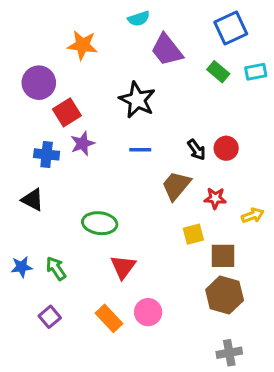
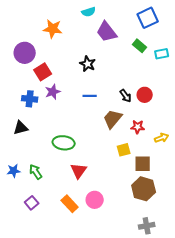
cyan rectangle: (256, 72) -> (162, 54), moved
black star: (137, 100) -> (88, 64), size x0.7
black triangle: (33, 200) -> (21, 128), turned -42

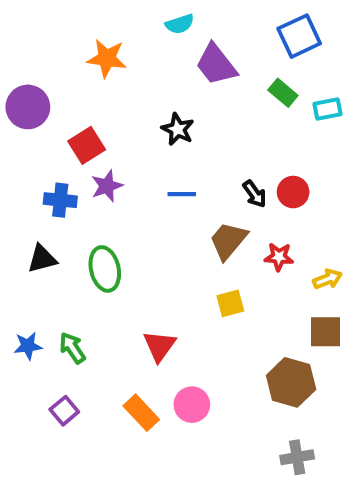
purple circle: (25, 53) -> (28, 107), moved
green ellipse: (64, 143) -> (105, 269), moved, turned 70
yellow square: (124, 150) -> (230, 303), moved
brown square: (143, 164) -> (325, 332), moved

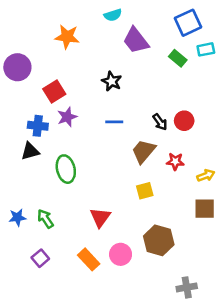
cyan rectangle: (328, 109) -> (206, 49), moved
black triangle: (42, 259) -> (30, 151), moved
brown hexagon: (291, 382) -> (159, 240), moved

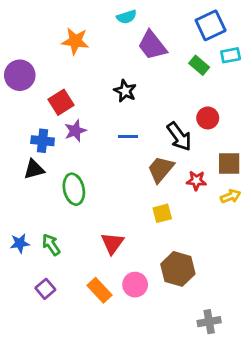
red circle: (184, 121) -> (208, 118), moved
black arrow: (160, 122) -> (179, 136), size x1.5
brown square: (205, 209) -> (229, 164), moved

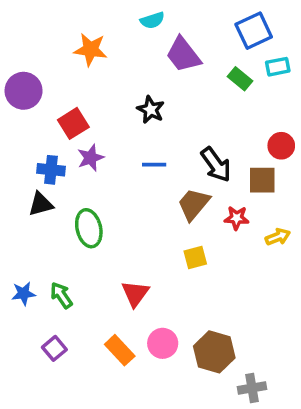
red circle: (208, 118) -> (281, 146), moved
brown square: (229, 164) -> (262, 180), moved
brown hexagon: (178, 269) -> (214, 352), moved

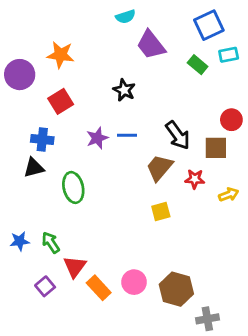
orange star: (91, 50) -> (61, 55), moved
purple star: (91, 158) -> (97, 138), moved
red triangle: (135, 293) -> (75, 267), moved

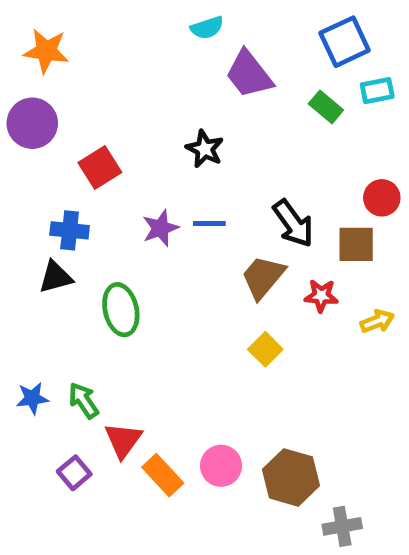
orange star: (61, 55) -> (46, 51), moved
yellow square: (161, 211) -> (265, 349), turned -30

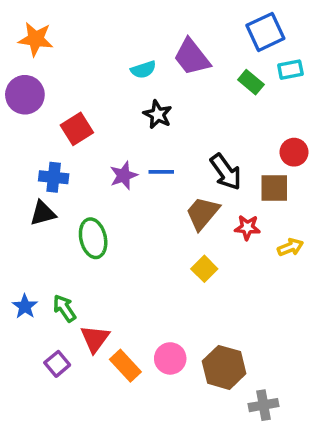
cyan semicircle: (207, 28) -> (143, 70), moved
blue star: (32, 398) -> (25, 306), turned -30

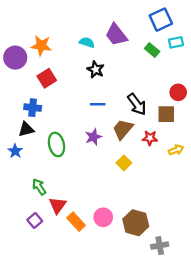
orange star: (36, 39) -> (41, 46), moved
cyan semicircle: (143, 70) -> (87, 42), turned -144
purple star: (124, 175) -> (93, 137), moved
blue star: (25, 306) -> (15, 151), moved

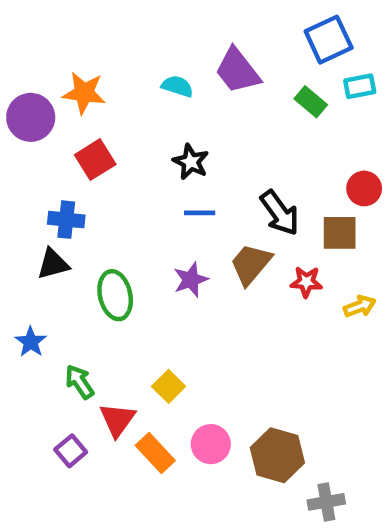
black star: (96, 70) -> (191, 162), moved
blue star: (15, 151) -> (31, 342), moved
yellow square: (124, 163) -> (169, 386), moved

